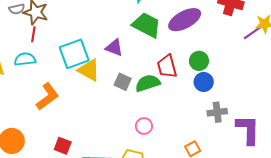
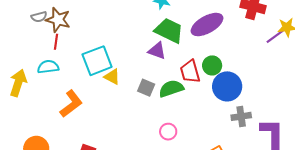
purple triangle: (114, 48) -> (157, 51), moved
green circle: (199, 61) -> (212, 65), moved
yellow triangle: (89, 70) -> (112, 77), size x0.7
blue circle: (204, 82) -> (227, 86), size x1.5

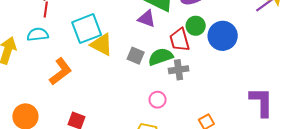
green circle: (212, 65) -> (196, 26), moved
yellow triangle: (112, 77) -> (102, 45), size x1.4
blue circle: (227, 86) -> (223, 36), moved
gray cross: (241, 116) -> (179, 70), moved

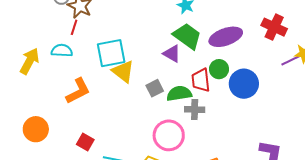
gray square: (136, 56) -> (155, 88), turned 30
pink circle: (158, 100) -> (169, 135), size x1.8

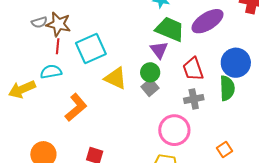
cyan square: (111, 53) -> (91, 49), moved
purple triangle: (172, 54) -> (159, 50), turned 36
yellow arrow: (30, 61) -> (22, 89), turned -128
green circle: (219, 69) -> (150, 72), moved
green semicircle: (179, 94) -> (227, 88), moved, turned 110

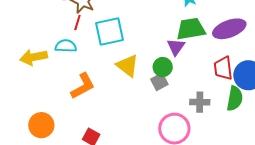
green trapezoid: (170, 29) -> (191, 29), turned -44
red trapezoid: (193, 69) -> (223, 68), moved

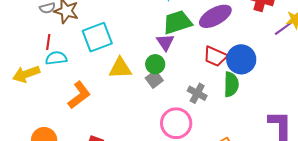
red line: (77, 22) -> (48, 42), moved
yellow triangle: (127, 66) -> (120, 68), turned -30
red trapezoid: (223, 68) -> (215, 56), turned -50
gray cross: (200, 102) -> (197, 93), turned 36

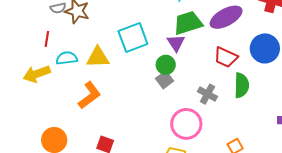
cyan square: (97, 37) -> (133, 38), moved
red line: (48, 42) -> (47, 39), moved
blue circle: (241, 59) -> (265, 48), moved
yellow triangle: (120, 68) -> (98, 57), moved

